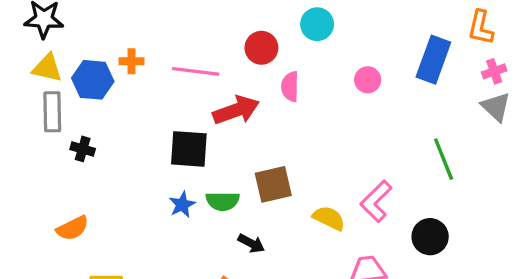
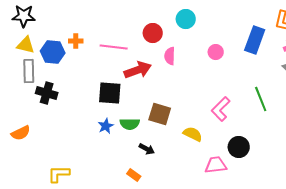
black cross: (83, 149) -> (47, 93), size x1.5
brown square: (273, 184) -> (160, 114), turned 30
pink L-shape: (376, 201) -> (221, 109), moved
orange semicircle: (73, 228) -> (21, 133), moved
black circle: (430, 237) -> (239, 147), moved

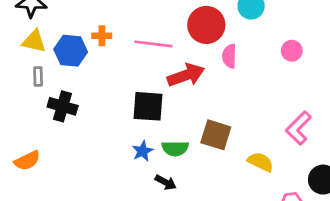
red circle: (153, 33) -> (206, 25), size x1.4
gray rectangle: (29, 71) -> (38, 76), size x0.6
black arrow: (147, 149) -> (166, 182), moved

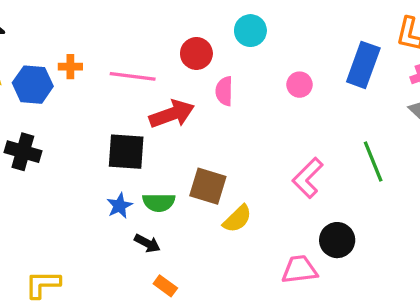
red circle: (206, 25) -> (196, 53), size x0.7
yellow semicircle: (261, 162) -> (237, 219), moved, turned 110

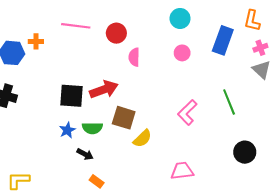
cyan circle: (250, 31) -> (180, 18), moved
pink line: (133, 76) -> (76, 26), moved
red arrow: (172, 114) -> (104, 89), moved
black circle: (337, 240) -> (245, 152), moved

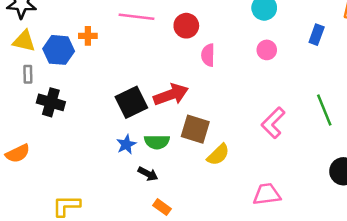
blue rectangle: (223, 40) -> (317, 35), size x0.6
black square: (71, 96) -> (131, 102), turned -30

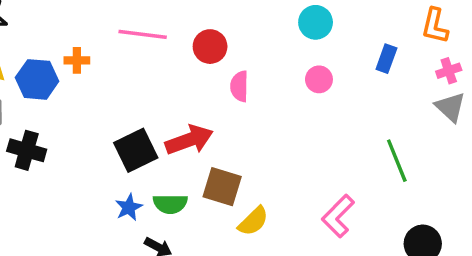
pink L-shape: (273, 123) -> (338, 216), moved

